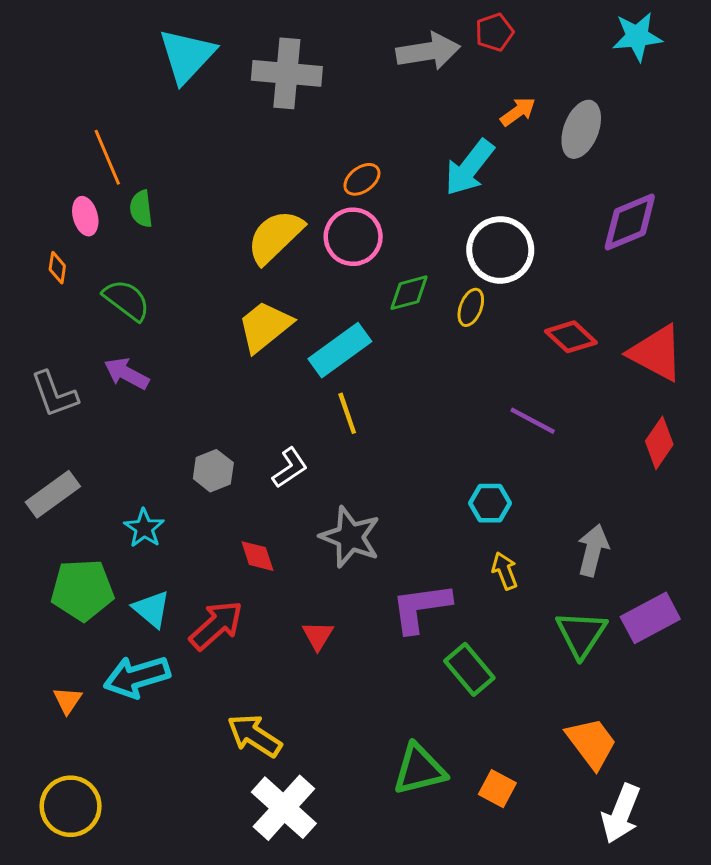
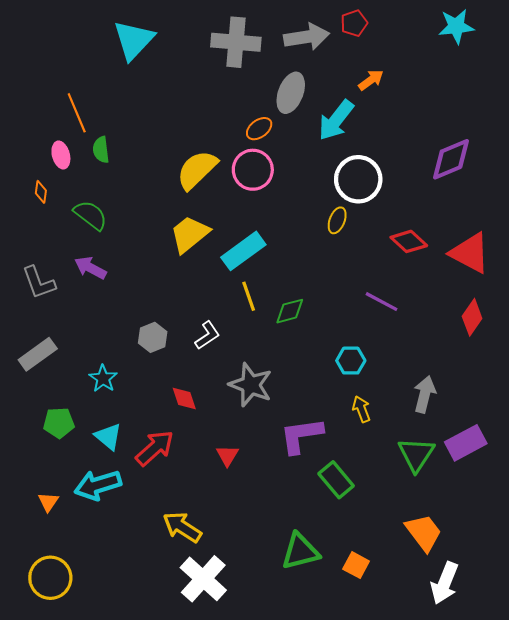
gray cross: (287, 73) -> (236, 42), moved
gray ellipse: (581, 129) -> (291, 93), moved
green diamond: (409, 293) -> (290, 311), moved
green pentagon: (82, 590) -> (59, 423), size x0.7

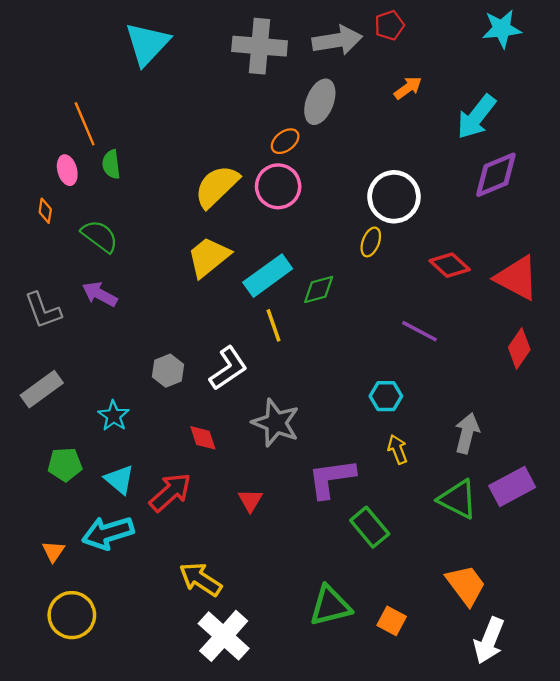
cyan arrow: (336, 120) -> (476, 117), moved
green diamond: (290, 311) -> (319, 289), moved
white L-shape: (207, 335) -> (228, 368), size x1.4
green triangle: (416, 454) -> (458, 499), turned -36
yellow circle: (50, 578) -> (72, 615), moved

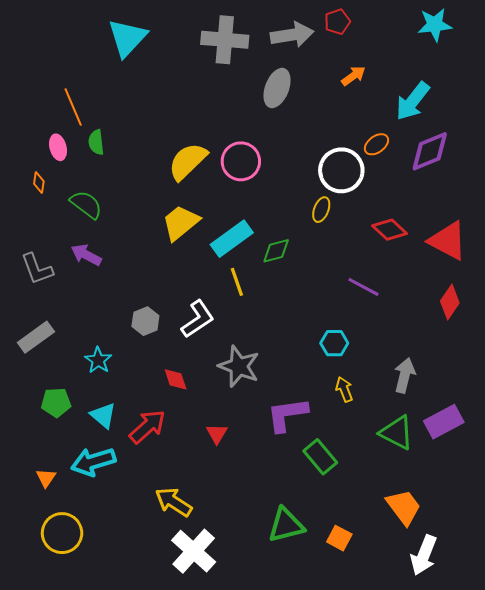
orange ellipse: (285, 141) -> (376, 144), moved

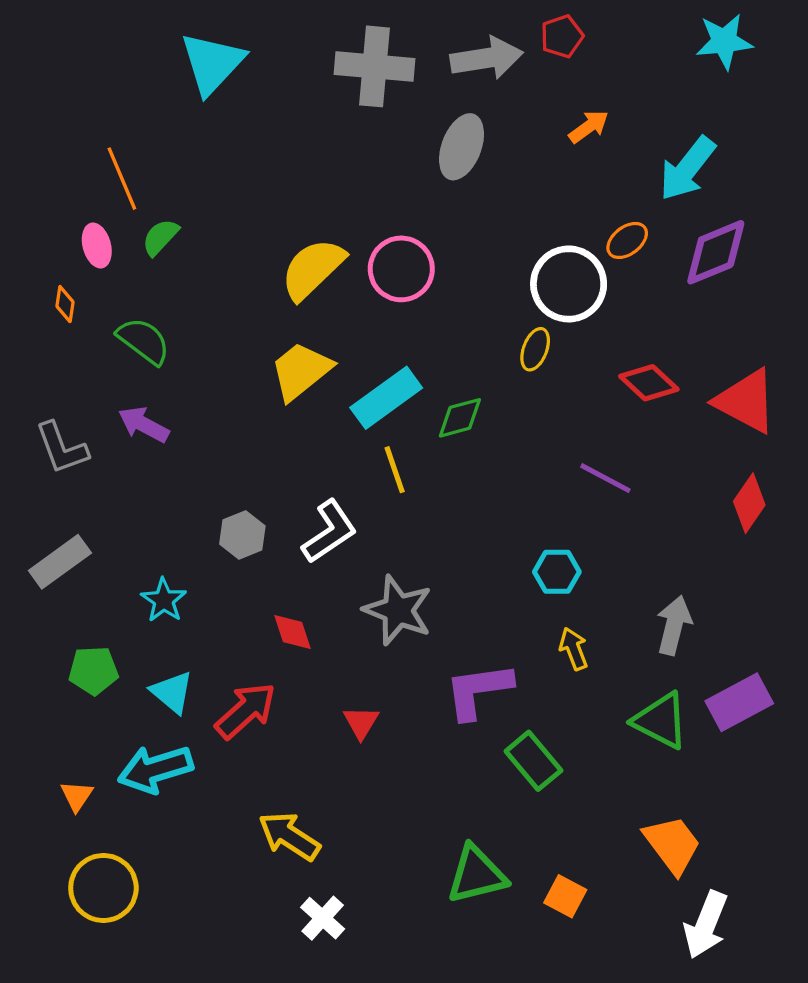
green semicircle: (96, 142) -> (160, 237), turned 50
white cross: (194, 551) -> (323, 918), size x0.6

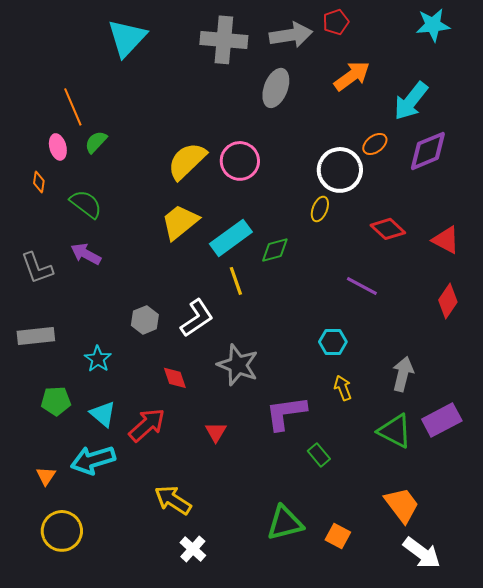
orange arrow: (589, 127) -> (352, 76), size x1.5
red triangle: (746, 401) -> (446, 240), size x0.7
gray rectangle: (60, 562) -> (36, 336), turned 30
green rectangle: (533, 761) -> (319, 455), size x0.7
white arrow: (706, 925) -> (422, 553), turned -75

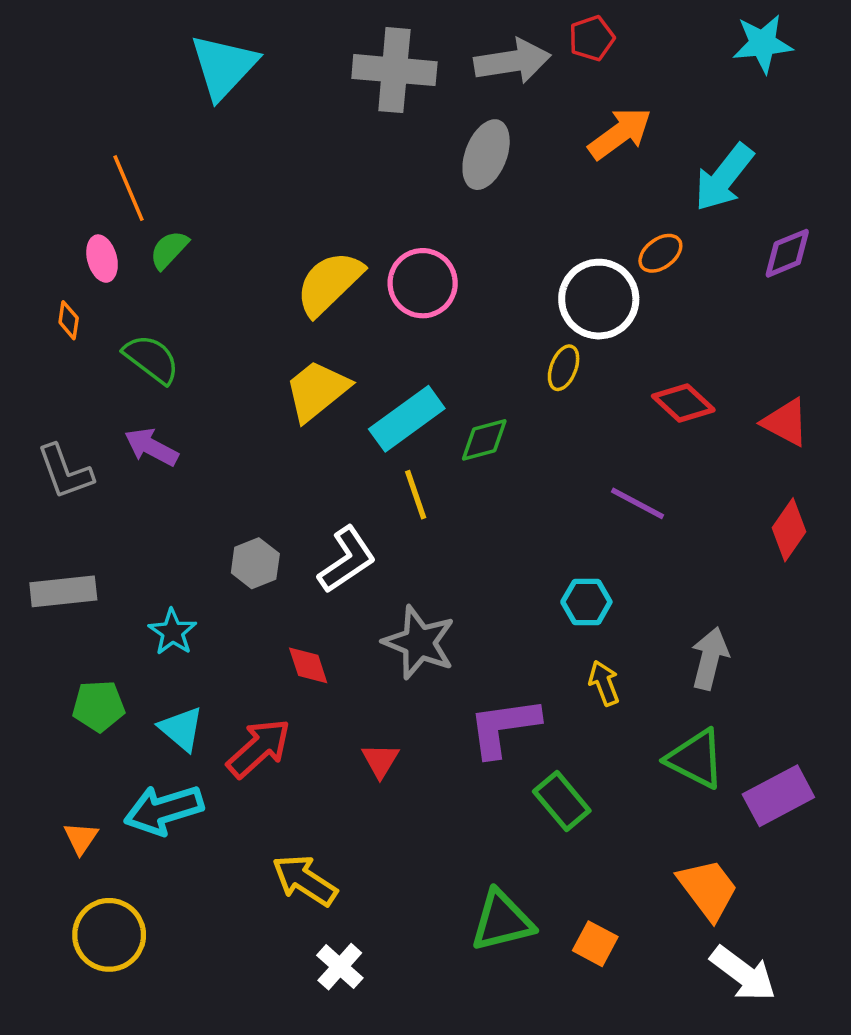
purple diamond: (428, 151) -> (787, 253), moved, size x0.7
purple rectangle: (442, 420) -> (778, 796), moved
green rectangle: (319, 455) -> (562, 801), size x1.4

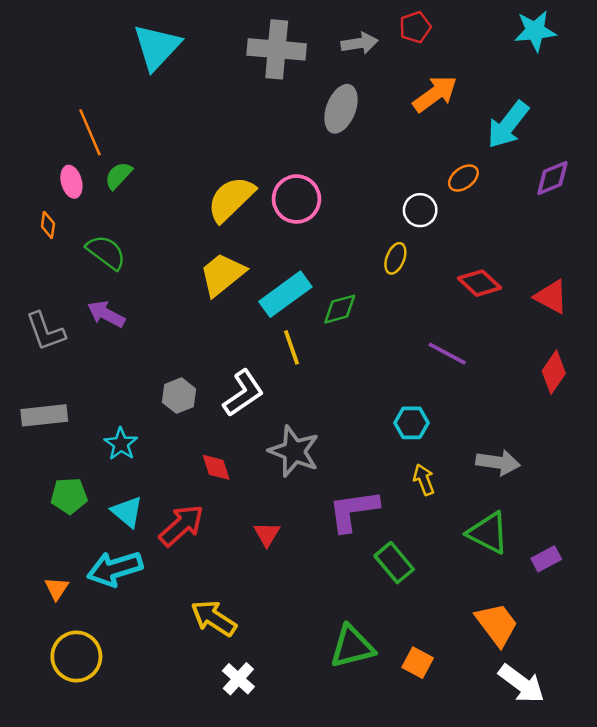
gray arrow: (512, 61) -> (360, 43), size x0.7
white circle: (599, 299) -> (420, 210), size x0.6
gray arrow: (710, 658) -> (498, 462), turned 84
purple rectangle: (778, 796) -> (546, 559), size x0.6

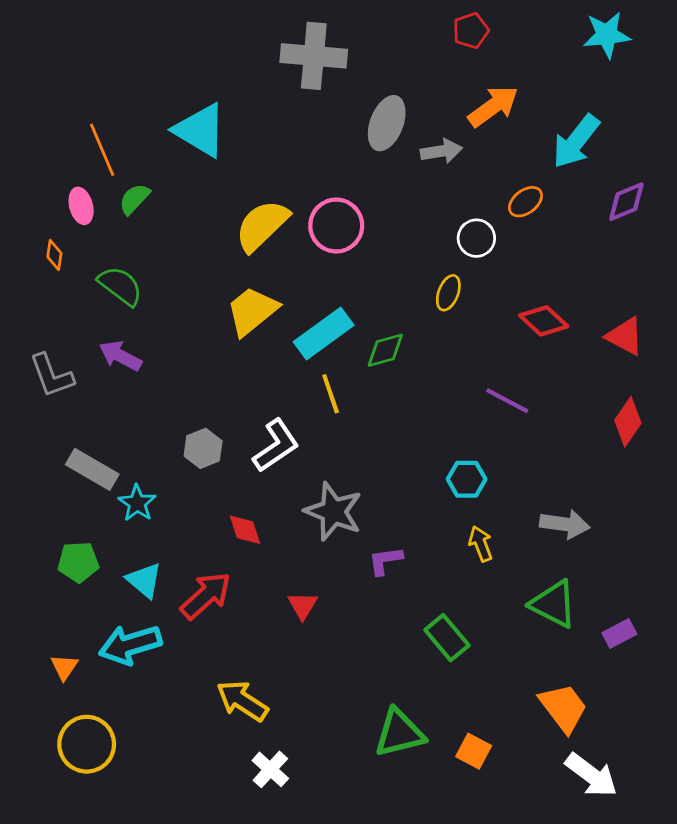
gray arrow: (360, 43) -> (441, 151), moved
cyan triangle: (157, 47) -> (200, 130), moved, turned -42
gray rectangle: (44, 415) -> (92, 469), moved, turned 36
purple L-shape: (353, 511) -> (385, 561), moved, size x0.6

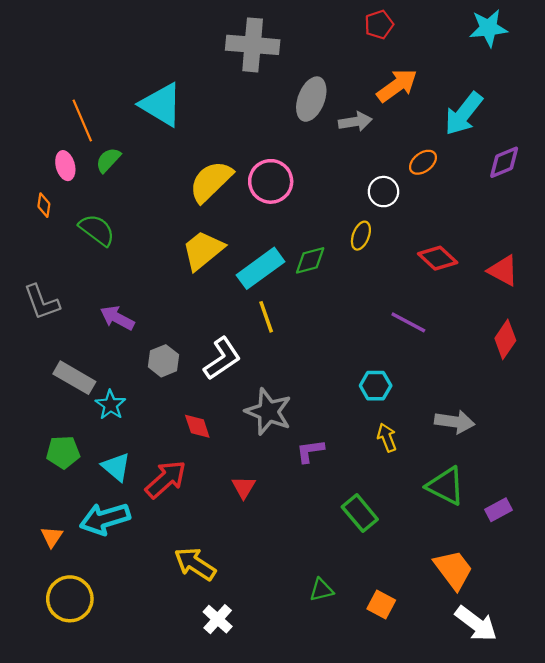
green diamond: (385, 350) -> (310, 260), moved
purple arrow: (120, 356) -> (117, 318), moved
green triangle: (399, 733) -> (321, 590), size x0.6

